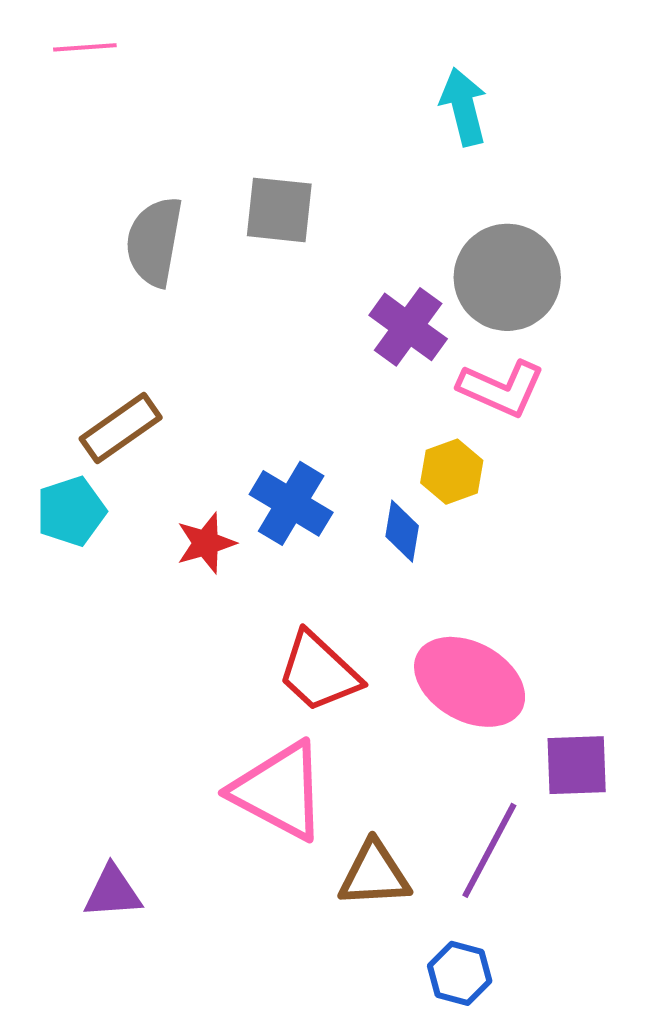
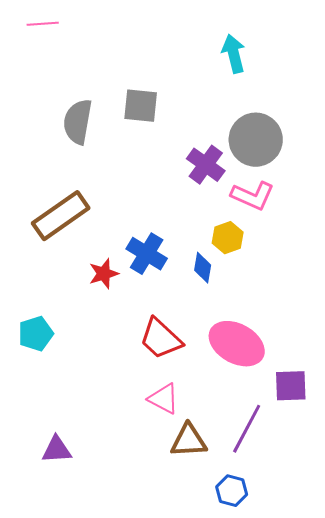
brown rectangle: (121, 428) -> (61, 216), size x1.4
cyan pentagon: (71, 511) -> (36, 334), moved
pink triangle: (279, 791) -> (164, 399), moved, size x0.6

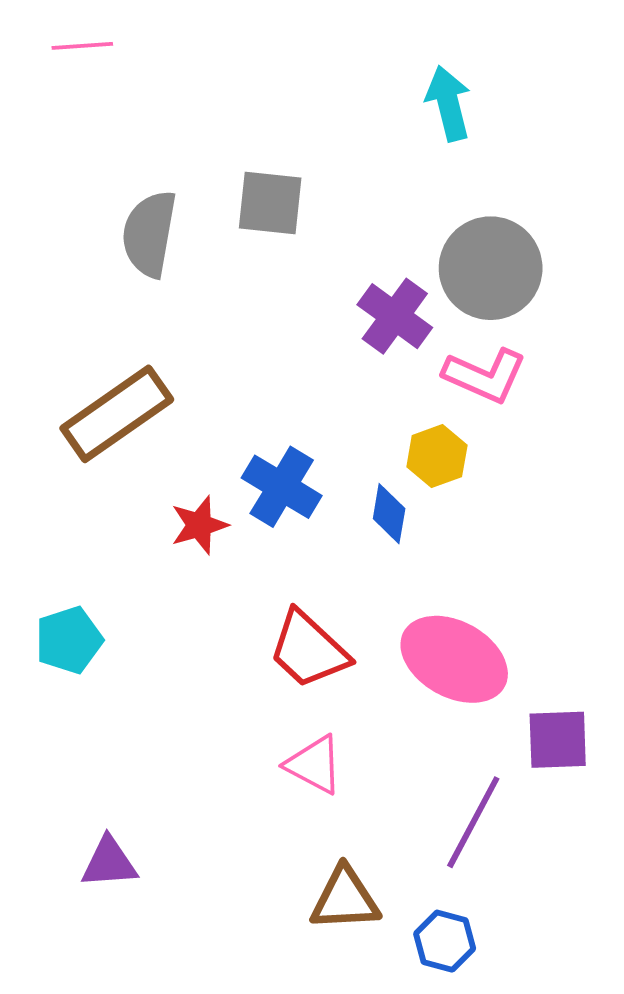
brown triangle: (189, 441) -> (345, 899), moved

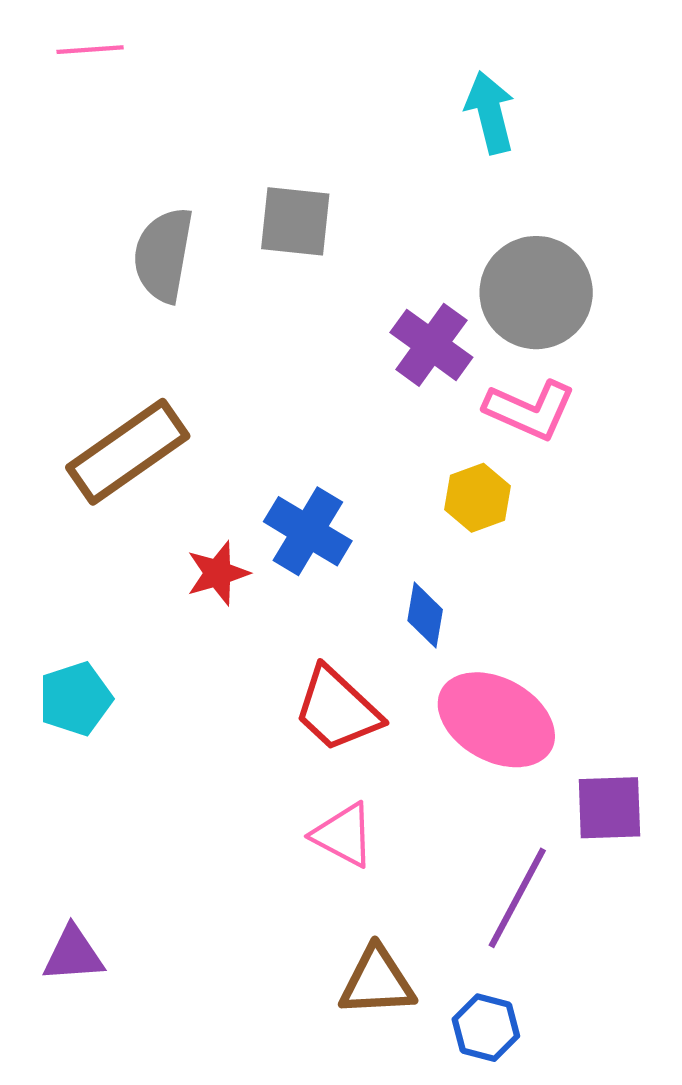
blue diamond: (389, 514) -> (425, 615), moved
purple triangle: (109, 862) -> (73, 954), moved

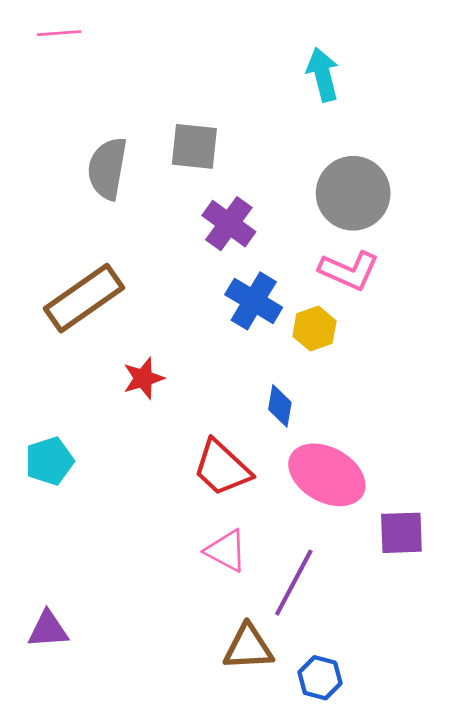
purple cross: (431, 345) -> (229, 224), moved
blue cross: (308, 531) -> (254, 301), moved
purple line: (517, 898) -> (294, 583), moved

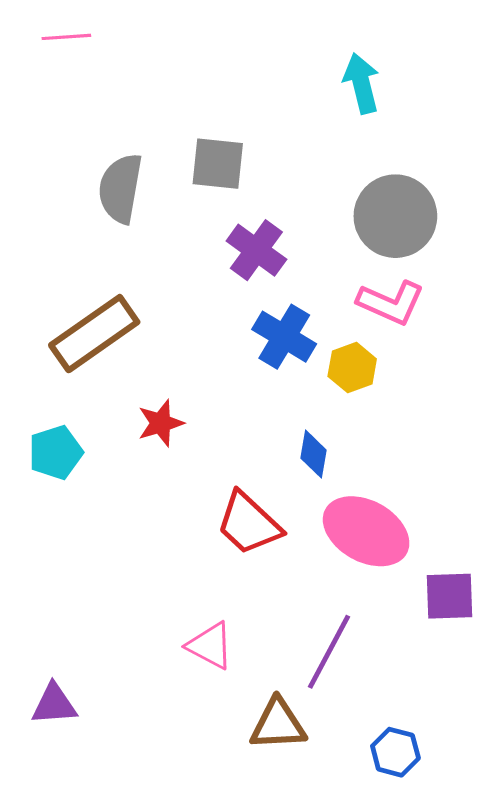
cyan pentagon: (49, 461) -> (56, 452), moved
pink triangle: (226, 551) -> (210, 646), moved
blue hexagon: (320, 678) -> (395, 752), moved

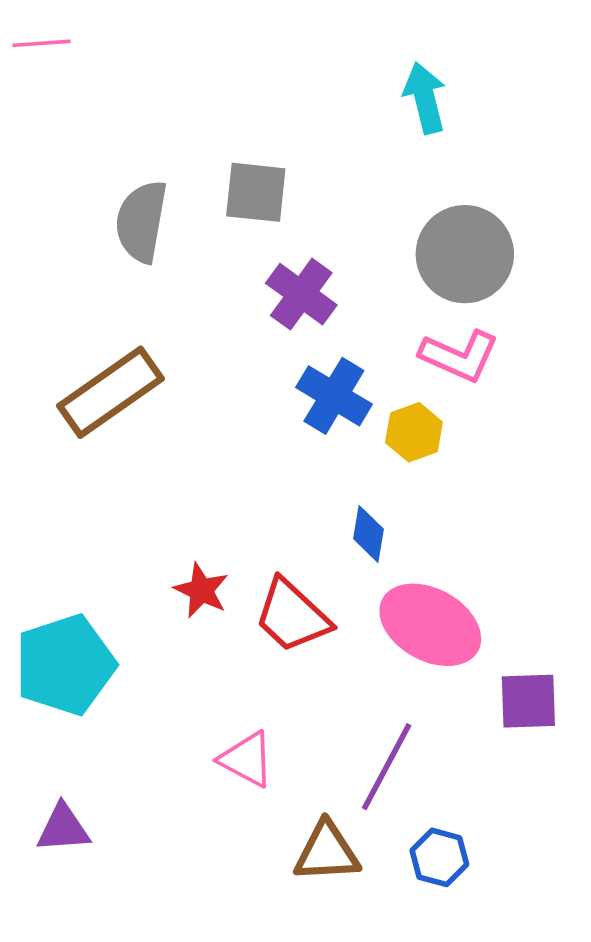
pink line: (66, 37) -> (41, 43), moved
red star: (161, 423) -> (201, 590), moved, turned -30
cyan pentagon: (56, 452) -> (65, 665), moved, size x1.6
blue hexagon: (395, 752) -> (439, 857), moved

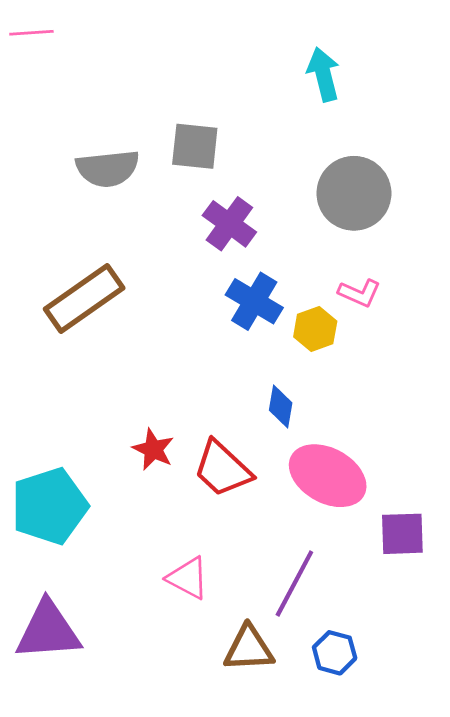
gray semicircle: (141, 221) -> (108, 168), turned -106
pink L-shape: (459, 356) -> (359, 293), moved, size x0.7
purple triangle: (63, 828) -> (48, 631), size x1.6

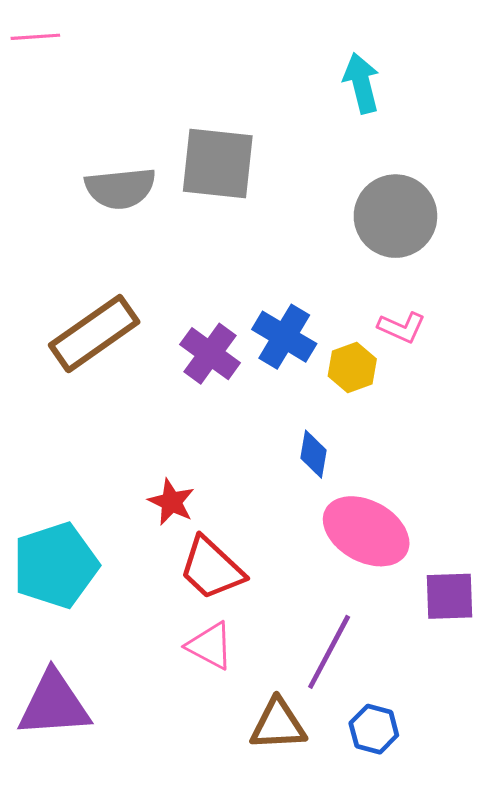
gray square: (195, 146) -> (218, 164), size x1.4
purple cross: (229, 224) -> (210, 354), moved
red trapezoid: (222, 469) -> (212, 568), moved

